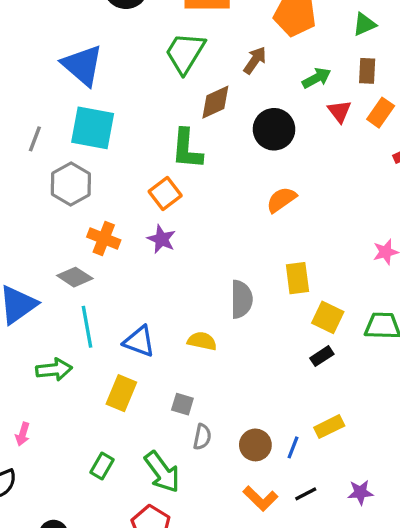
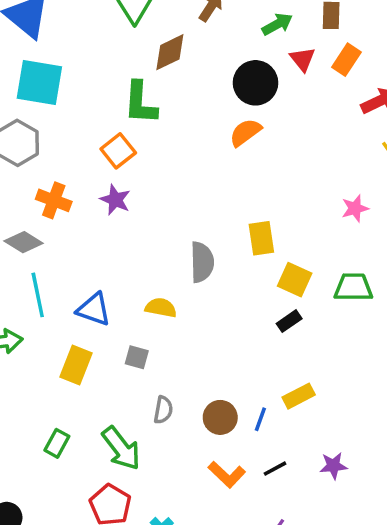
black circle: (274, 129) -> (255, 83), moved
orange semicircle: (281, 200) -> (245, 132), moved
gray square: (182, 404) -> (137, 357), moved

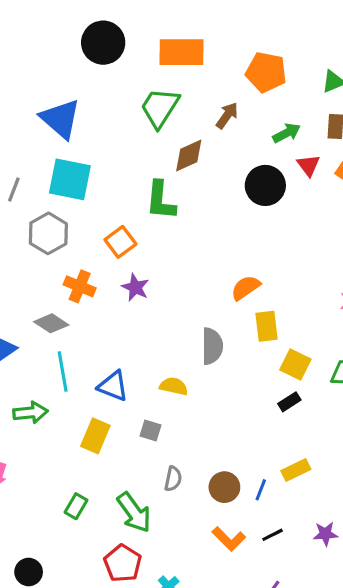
orange semicircle: (245, 132) -> (246, 288), moved
orange square: (118, 151) -> (120, 242), moved

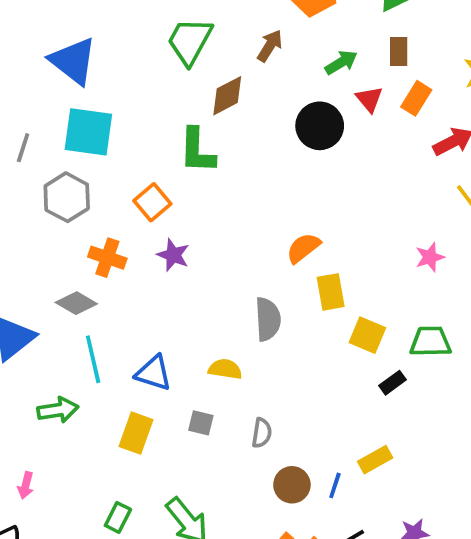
black rectangle: (289, 402) -> (392, 383), moved
gray semicircle: (173, 479) -> (262, 433), moved

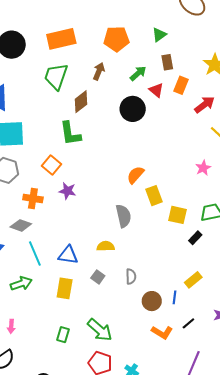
gray square: (201, 423) -> (98, 277), turned 32

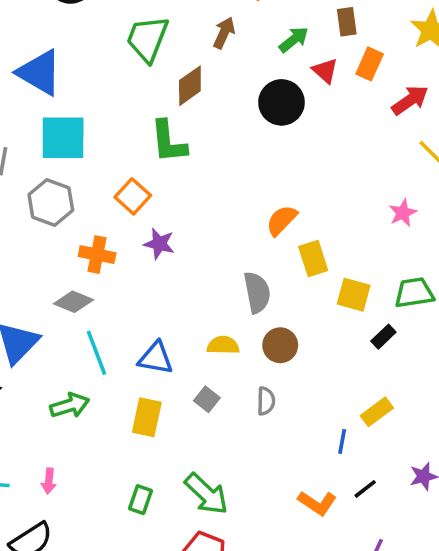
brown circle: (152, 301) -> (280, 345), moved

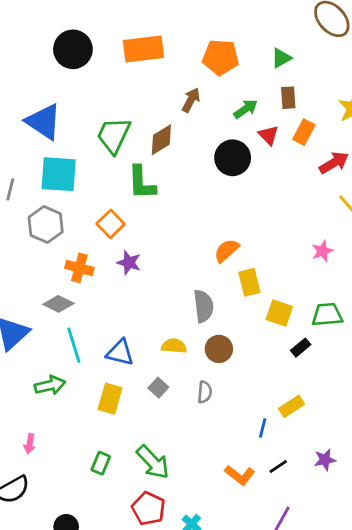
green trapezoid: (147, 39) -> (114, 135), moved

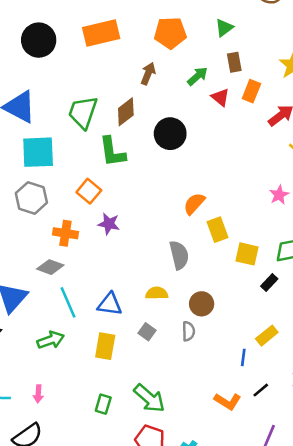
black circle: (233, 158) -> (170, 134), moved
brown circle: (219, 349) -> (202, 304), moved

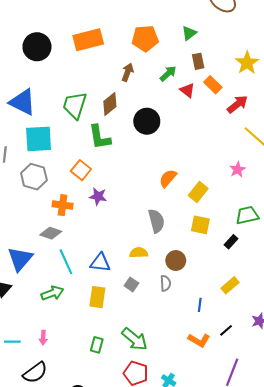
orange rectangle: (251, 91) -> (213, 85), turned -66
yellow rectangle: (218, 230) -> (198, 192), moved, turned 60
yellow square: (247, 254) -> (200, 225), moved
blue line: (243, 357) -> (200, 305), moved

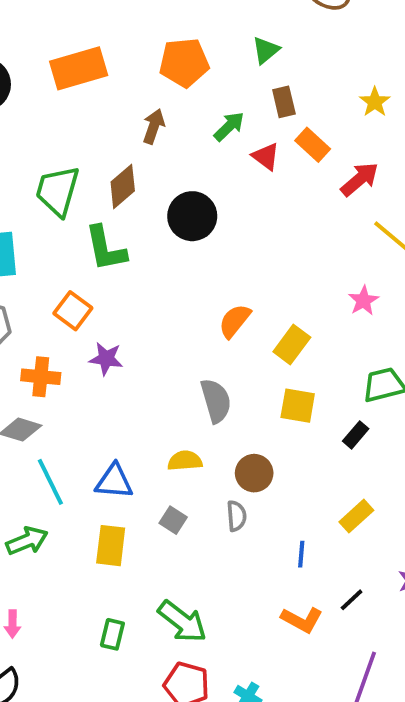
yellow star: (247, 63) -> (375, 102), size x0.7

